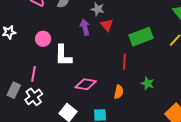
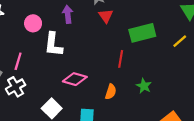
purple arrow: (85, 27) -> (68, 14), moved

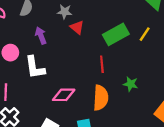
yellow line: (180, 41) -> (145, 34), moved
orange semicircle: (111, 92) -> (101, 98), size x1.6

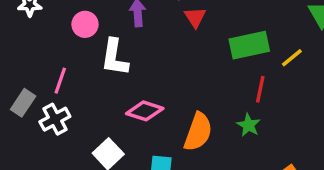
red line: (102, 64) -> (260, 89), moved

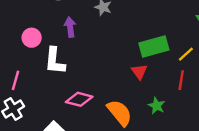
red triangle: (195, 17) -> (139, 72), moved
red line: (260, 89) -> (181, 80), moved
orange semicircle: (198, 132) -> (120, 113), turned -56

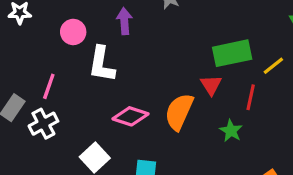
red line: (181, 80) -> (251, 97), moved
orange semicircle: (120, 113) -> (179, 112), moved, turned -120

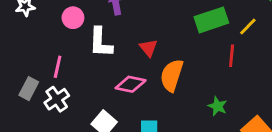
red triangle: (211, 85) -> (148, 48), moved
green star: (231, 131) -> (218, 106), moved

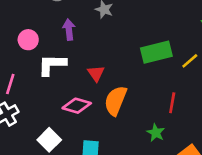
white L-shape: (101, 42) -> (52, 65), turned 84
red line: (232, 56) -> (172, 103), moved

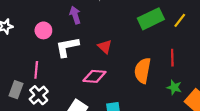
orange semicircle: (116, 101) -> (143, 71), moved
green star: (156, 133) -> (174, 87), moved

